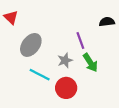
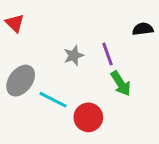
gray ellipse: (31, 45) -> (21, 81), moved
gray star: (65, 60) -> (74, 56), moved

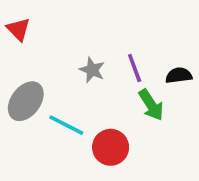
black semicircle: (143, 29) -> (179, 75), moved
gray star: (74, 56) -> (92, 70), turned -30

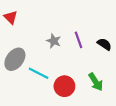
black semicircle: (179, 75) -> (104, 44), turned 40
green arrow: (151, 105) -> (96, 82), moved

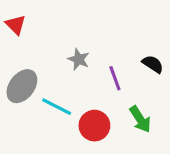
purple line: (78, 40) -> (115, 78), moved

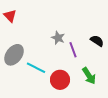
gray star: (79, 59) -> (58, 38), moved

